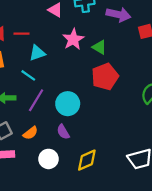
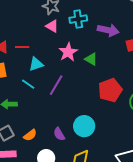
red pentagon: (105, 77) -> (110, 90), moved
purple line: (36, 100) -> (56, 85), moved
cyan circle: (68, 104) -> (84, 126), moved

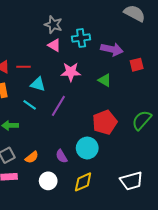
pink star: (68, 52) -> (71, 72), turned 30
green triangle: (91, 59) -> (105, 80), moved
cyan triangle: (36, 64) -> (38, 84), turned 35
red pentagon: (110, 90) -> (105, 122), moved

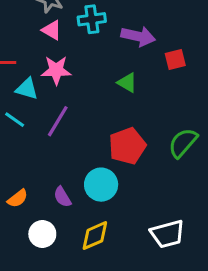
pink star: (71, 72) -> (56, 70), moved

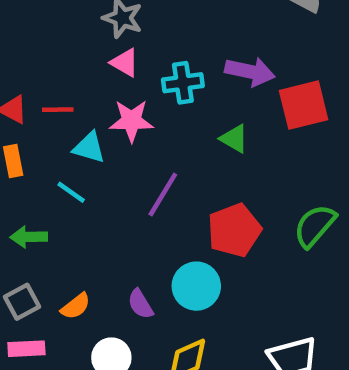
cyan cross: (92, 19) -> (183, 83), moved
red square: (175, 59) -> (304, 105), size x1.6
purple line: (58, 121) -> (163, 194), moved

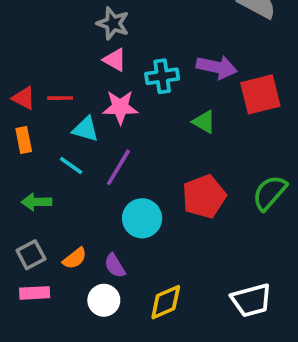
purple line: (163, 194) -> (118, 167), moved
cyan circle: (196, 286) -> (142, 218), moved
purple semicircle: (140, 304) -> (115, 266), moved

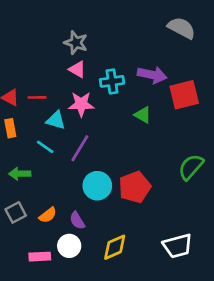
red pentagon: (204, 196) -> (135, 187), moved
pink rectangle: (35, 293) -> (40, 257), moved

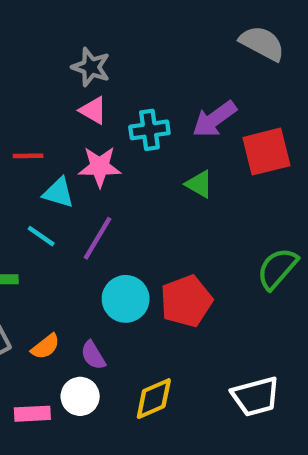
purple arrow: (152, 75) -> (214, 119), turned 132

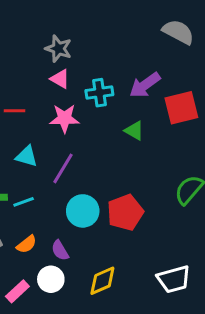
cyan triangle: (58, 193) -> (27, 156), moved
cyan line: (41, 236) -> (24, 202), moved, turned -55
pink rectangle: (32, 414) -> (17, 291), turned -40

